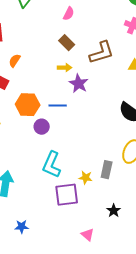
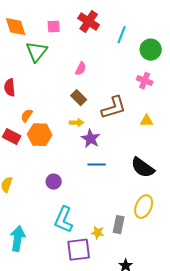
orange hexagon: (28, 105) -> (40, 135), moved
blue line: (58, 106) -> (97, 165), moved

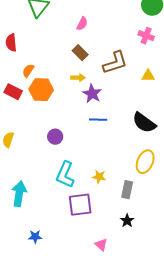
gray rectangle: (119, 225) -> (127, 190), moved
yellow star: (98, 233) -> (99, 177), moved

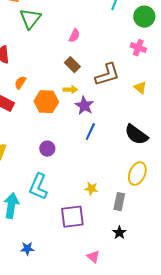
yellow triangle: (148, 76) -> (140, 88), turned 40
orange hexagon: (41, 90) -> (46, 102), moved
blue line: (98, 120) -> (90, 132), turned -66
cyan L-shape: (65, 175) -> (38, 187), moved

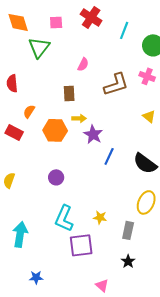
brown rectangle: (72, 65) -> (69, 93), moved, turned 42
brown L-shape: (107, 75) -> (116, 84), moved
blue line: (90, 132) -> (109, 156), moved
cyan L-shape: (38, 187) -> (64, 218), moved

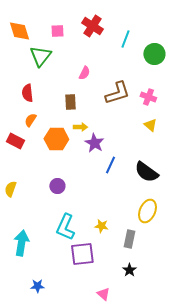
pink cross: (147, 76) -> (148, 97), moved
red semicircle: (12, 83) -> (27, 93), moved

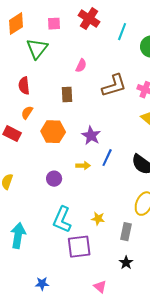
orange diamond: (19, 31) -> (16, 24), turned 75
yellow arrow: (80, 127) -> (83, 166), moved
blue star: (37, 286) -> (42, 284), moved

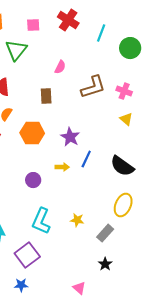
gray rectangle: (126, 232) -> (105, 233), turned 30
purple square: (79, 247) -> (27, 255), moved, turned -30

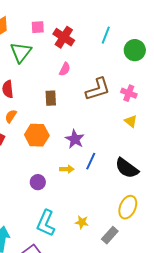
red cross: (68, 20) -> (64, 37), moved

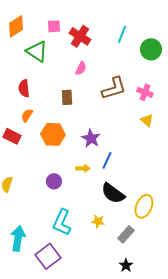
green triangle: (21, 52) -> (37, 51), turned -35
black semicircle: (127, 168) -> (113, 193), moved

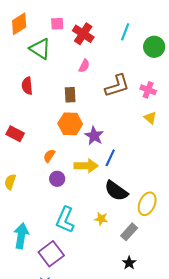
orange semicircle: (27, 115) -> (49, 156), moved
orange hexagon: (53, 134) -> (70, 124), moved
yellow arrow: (83, 168) -> (86, 166), size x1.6

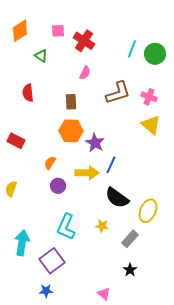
cyan line: (125, 32) -> (132, 49), moved
green triangle: (40, 49) -> (41, 56), size x0.6
yellow triangle: (150, 118) -> (151, 125), size x1.5

